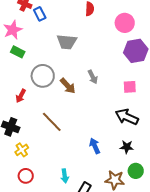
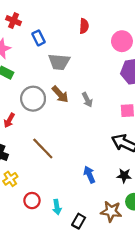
blue rectangle: (40, 14) -> (38, 38), moved
brown arrow: (68, 86) -> (60, 94), moved
red circle: (26, 176) -> (32, 201), moved

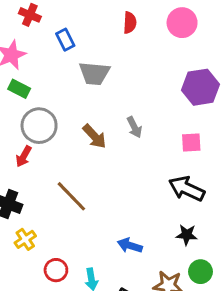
pink circle: (122, 41) -> (182, 23), moved
brown arrow: (60, 94) -> (94, 136), moved
gray circle: (33, 99) -> (39, 126), moved
blue arrow: (89, 175) -> (130, 246), moved, turned -49

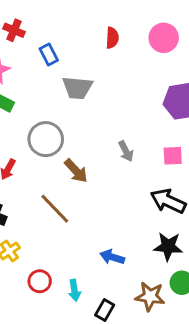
gray circle: (39, 126) -> (46, 139), moved
gray arrow: (134, 127) -> (126, 151), moved
brown arrow: (94, 136) -> (76, 171), moved
black star: (187, 235) -> (168, 246), size x1.4

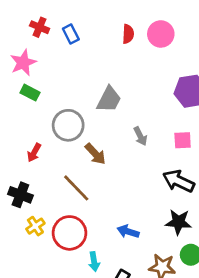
pink circle: (164, 38) -> (161, 34), moved
blue rectangle: (49, 54) -> (71, 34), moved
gray trapezoid: (77, 88) -> (109, 99), moved, turned -68
red circle: (40, 281) -> (69, 233), moved, size x1.6

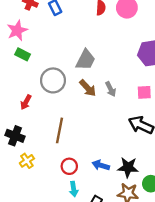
brown arrow: (95, 154) -> (88, 88), moved
brown line: (76, 188) -> (60, 130), turned 55
black star: (179, 222) -> (128, 167), moved
red circle: (69, 233) -> (69, 166), moved, size x0.6

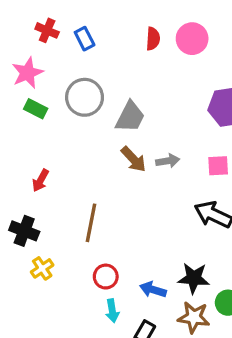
gray circle: (53, 80) -> (85, 97), moved
gray arrow: (111, 89) -> (168, 161), turned -72
blue arrow: (101, 165) -> (153, 290), moved

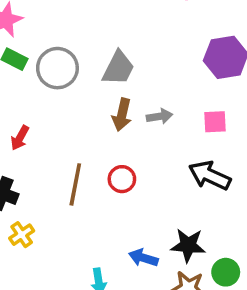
gray circle: (85, 97) -> (57, 68), moved
brown arrow: (133, 159) -> (122, 115), turned 56
red circle: (106, 277) -> (122, 179), moved

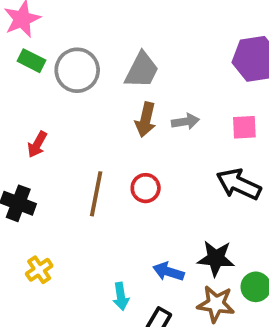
yellow cross: (22, 235) -> (39, 270), moved

